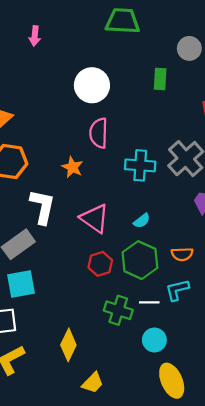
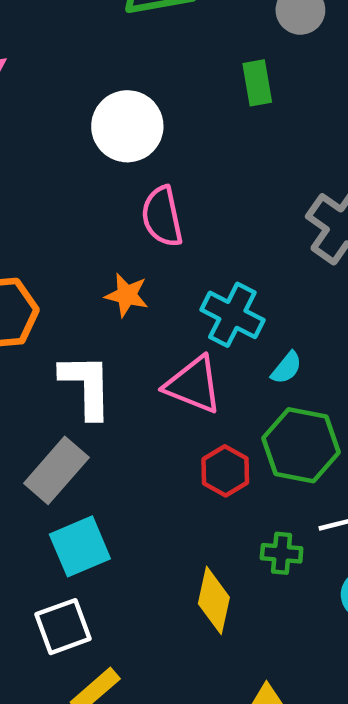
cyan cross: (140, 165) -> (232, 315), moved, turned 36
green cross: (118, 310) -> (282, 553), size x0.7
yellow diamond: (68, 345) -> (214, 600), moved

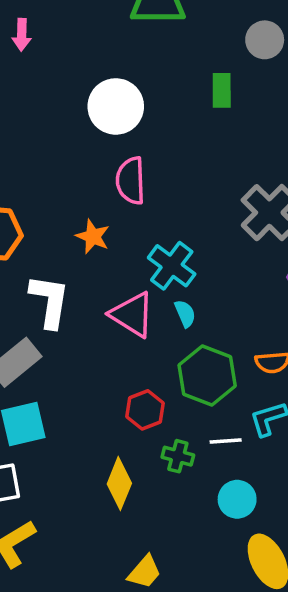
cyan semicircle: (286, 368) -> (185, 314), moved, turned -72
red hexagon: (225, 471) -> (145, 410), moved

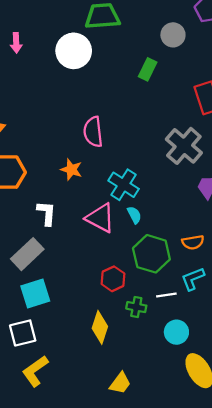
green rectangle: (222, 90) -> (148, 69), turned 30
white circle: (116, 106) -> (74, 51), moved
white L-shape: (50, 301) -> (47, 213), size x0.7

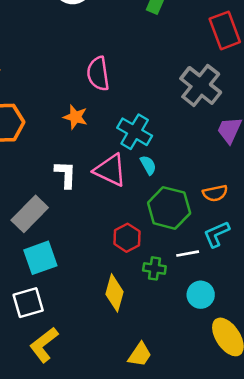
white L-shape: (47, 213) -> (66, 174), moved

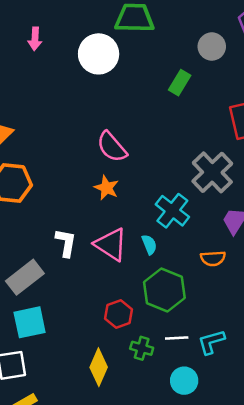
pink semicircle: (98, 74) -> (112, 147), turned -40
orange star: (75, 117) -> (106, 188), moved
cyan cross: (135, 132) -> (172, 211), moved
orange semicircle: (215, 193) -> (213, 258), moved
cyan L-shape: (217, 234) -> (211, 342), moved

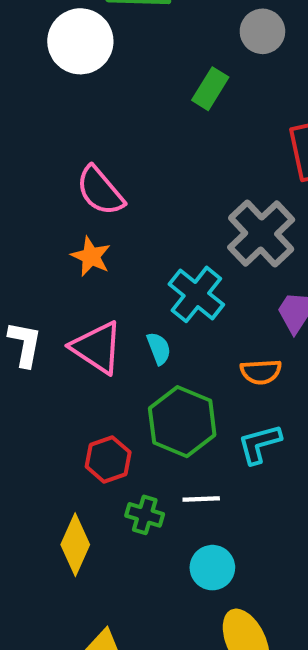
cyan L-shape: (211, 342) -> (259, 444), moved

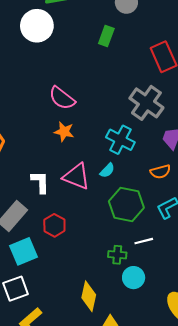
cyan semicircle: (159, 348) -> (107, 170), turned 77
red hexagon: (108, 459) -> (54, 225), moved
yellow diamond: (75, 545) -> (89, 296), moved
cyan circle: (212, 568) -> (134, 278), moved

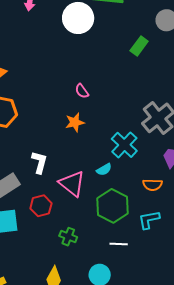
pink semicircle: (62, 98) -> (82, 91), size x0.6
orange star: (64, 132) -> (75, 122), turned 30
pink triangle: (76, 176) -> (72, 184), moved
green cross: (117, 255) -> (68, 237), moved

